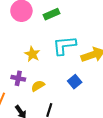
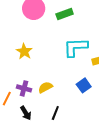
yellow star: (32, 54) -> (24, 51), moved
purple cross: (18, 78) -> (24, 88), moved

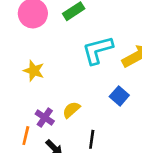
purple cross: (24, 88) -> (45, 118), turned 32

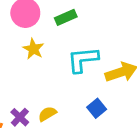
yellow star: (34, 71) -> (33, 49), moved

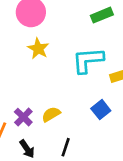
green rectangle: (66, 17) -> (102, 15), moved

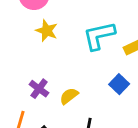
purple cross: (23, 117) -> (39, 89), moved

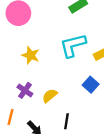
yellow star: (47, 31) -> (31, 55), moved

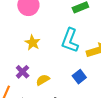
cyan L-shape: (73, 45) -> (70, 40), turned -65

